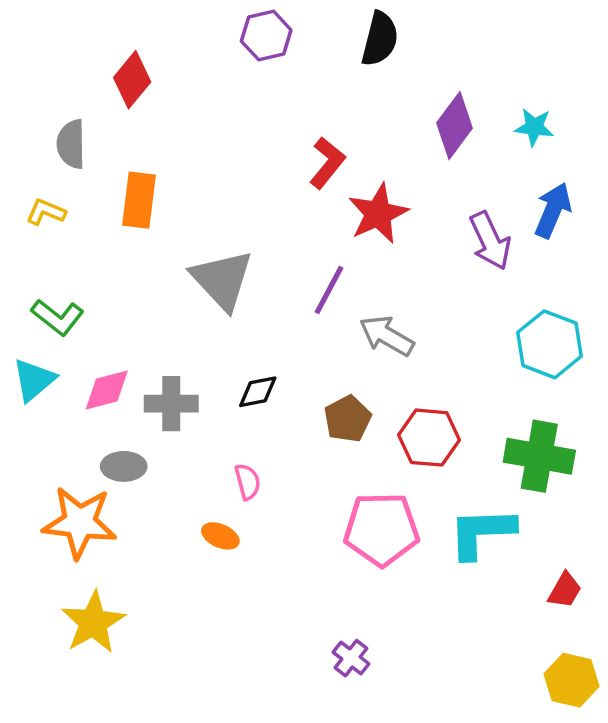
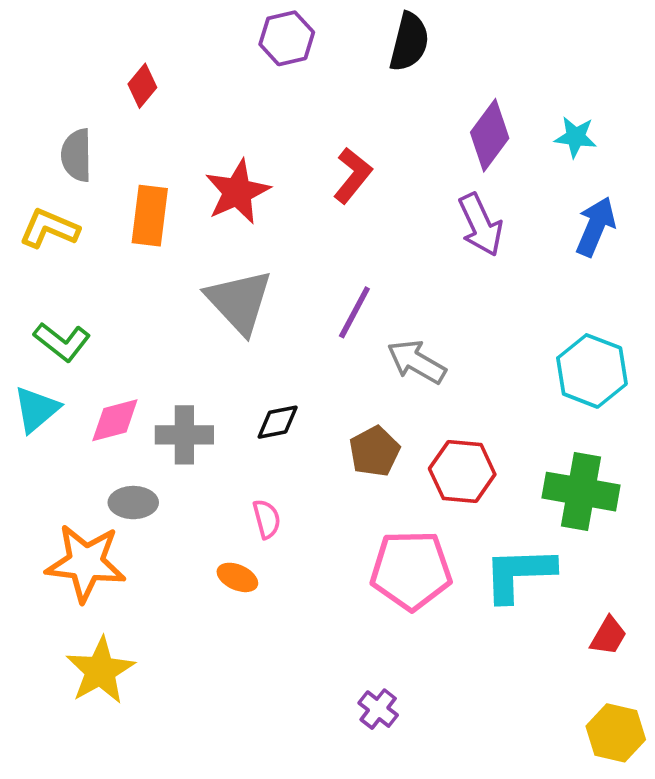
red diamond: (132, 80) -> (142, 86), size x0.7
yellow L-shape: (46, 212) -> (49, 228), size x1.4
red star: (378, 214) -> (237, 192), moved
purple arrow: (490, 241) -> (480, 225), moved

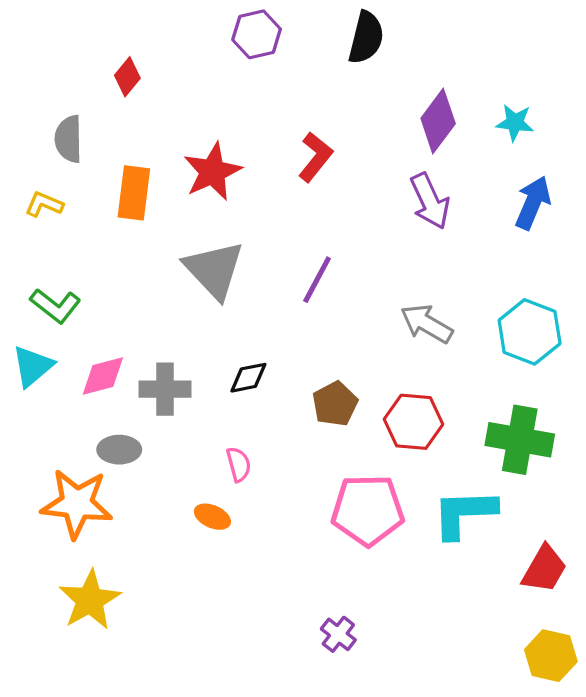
yellow L-shape: (49, 228) -> (44, 204), size x0.7
gray arrow: (417, 362) -> (427, 324), moved
red trapezoid: (608, 636) -> (544, 569), size x1.4

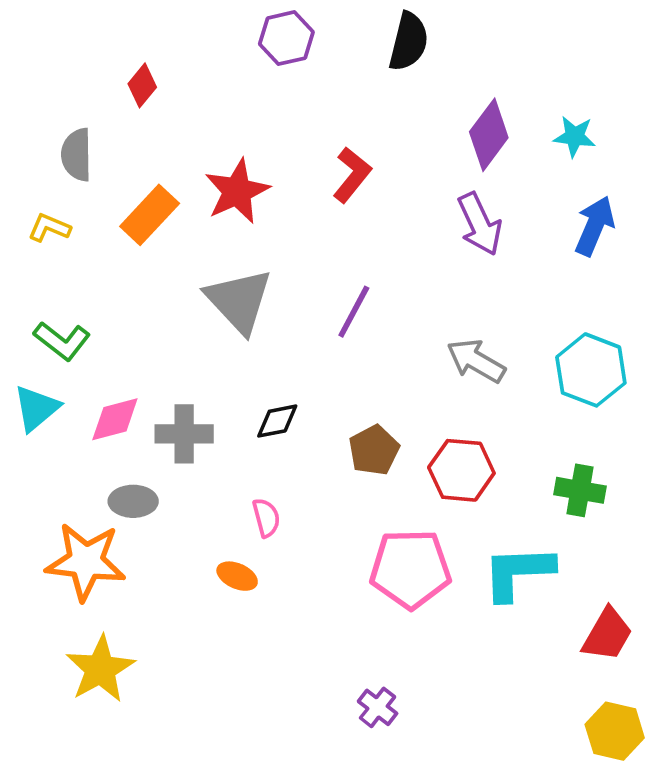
orange rectangle: (134, 193) -> (150, 215), turned 36
green cross: (520, 440) -> (580, 490), size x0.7

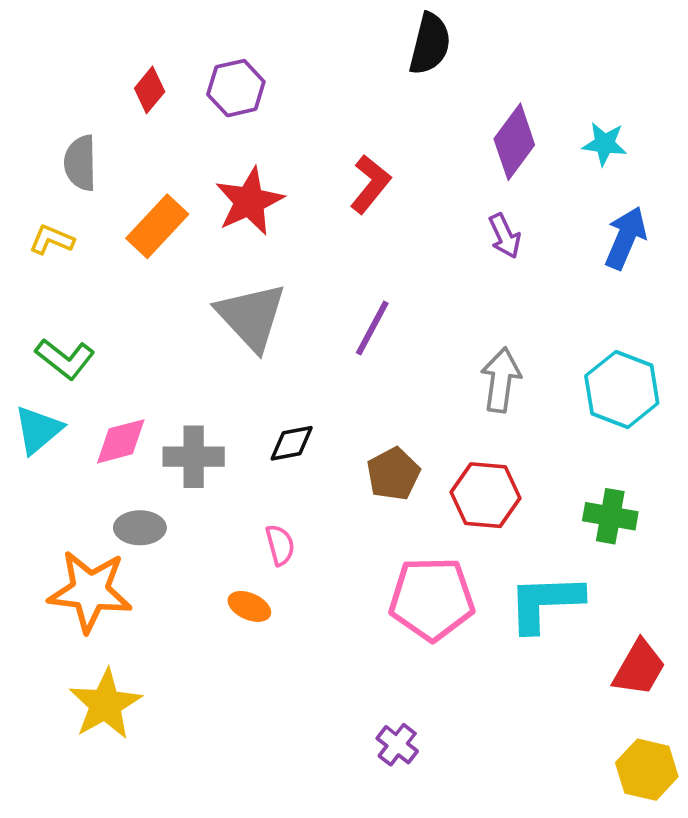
purple hexagon: (286, 38) -> (236, 88), moved
purple arrow: (480, 224) -> (505, 236), size x0.7
gray arrow: (476, 361) -> (501, 380), turned 68

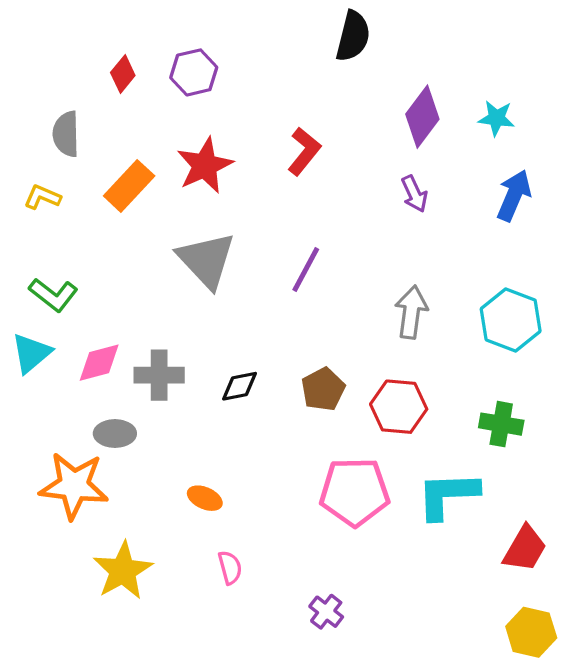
black diamond: (292, 443) -> (239, 386), moved
pink semicircle: (280, 545) -> (230, 568), moved
yellow star: (105, 704) -> (123, 571), moved

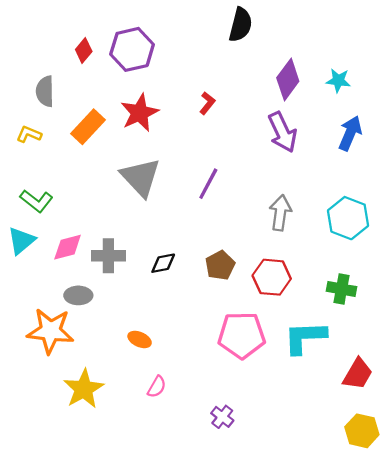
purple hexagon: (194, 72) -> (132, 49), size x1.4
red L-shape: (304, 151) -> (207, 103), size x0.7
purple arrow: (414, 194) -> (282, 132), size x1.6
pink semicircle: (230, 568) -> (157, 387), turned 45

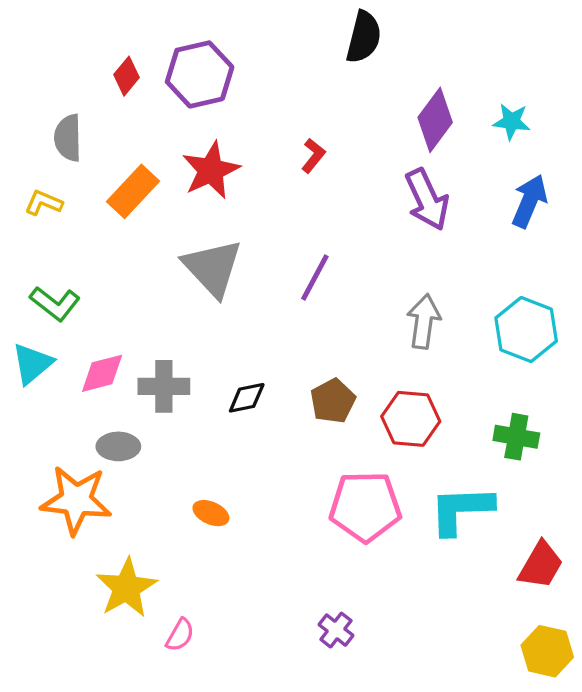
pink semicircle: (157, 387) -> (180, 635), moved

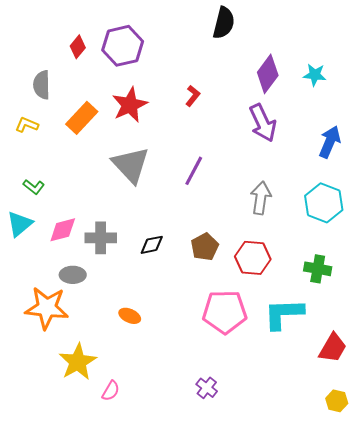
blue arrow: (529, 201) -> (330, 142), moved
green L-shape: (55, 304) -> (34, 187), size x0.7
yellow hexagon: (547, 651) -> (337, 401), size x0.7

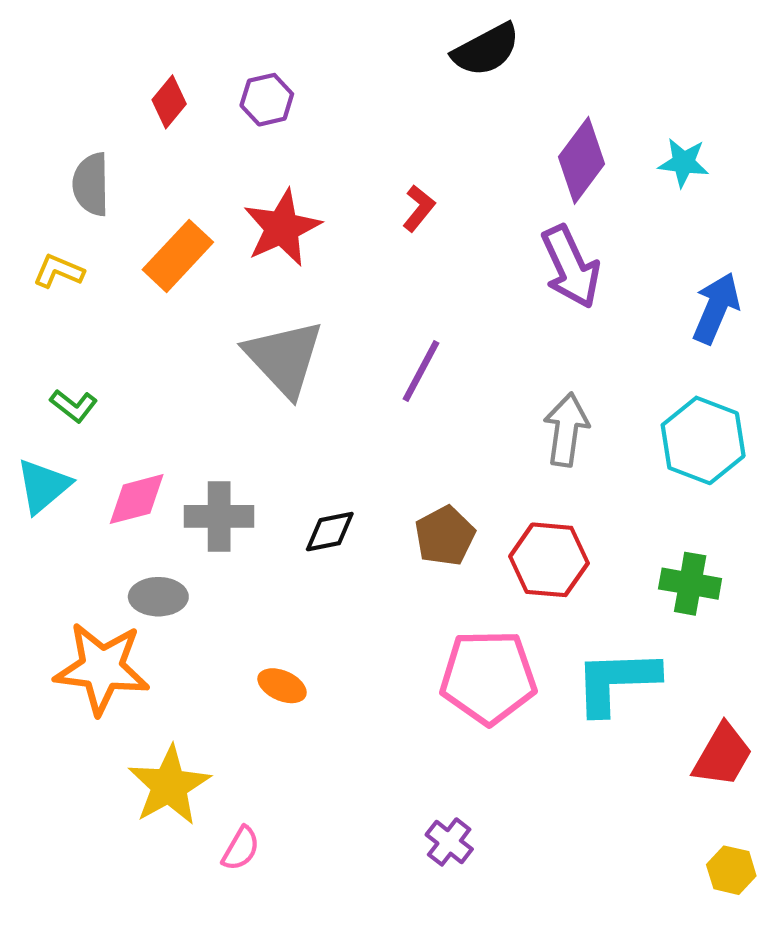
black semicircle: (224, 23) -> (486, 50), turned 48
purple hexagon: (123, 46) -> (267, 100), size x0.6

